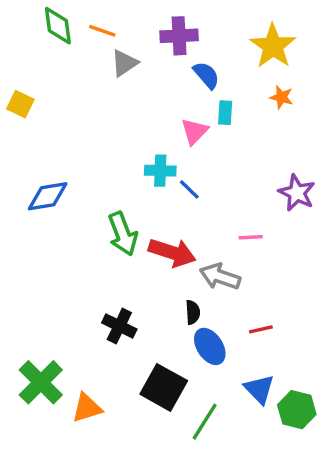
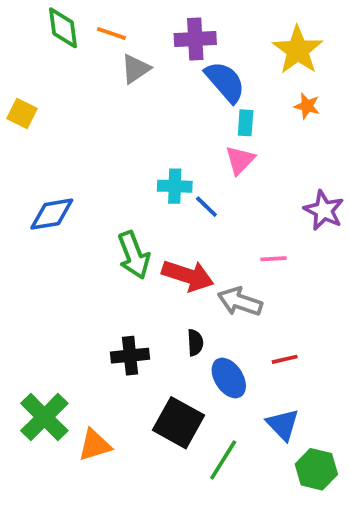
blue semicircle: (206, 75) -> (225, 82), size x1.4
pink triangle: (194, 131) -> (240, 160), moved
black semicircle: (193, 312) -> (195, 343), moved
black cross: (119, 326) -> (130, 356), turned -32
green hexagon: (297, 410) -> (316, 469), moved

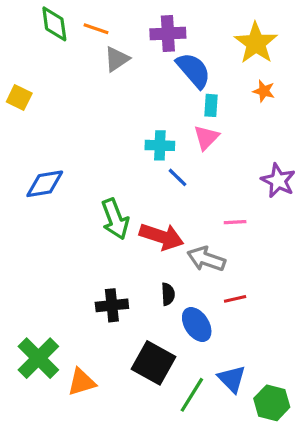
cyan cross: (175, 186) -> (160, 145), moved
red line: (285, 359) -> (235, 299), moved
blue triangle: (283, 425) -> (232, 379), moved

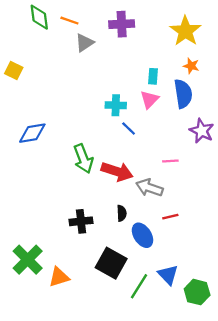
blue semicircle: (193, 70) -> (183, 94), moved, turned 32

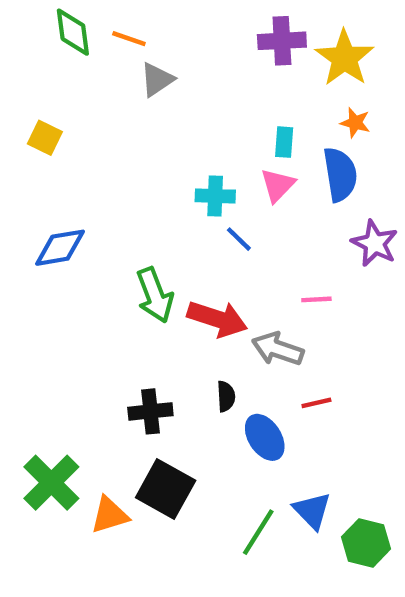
purple cross: (122, 24) -> (282, 41), moved
yellow square: (14, 70) -> (45, 138), moved
black square: (111, 263) -> (166, 489), moved

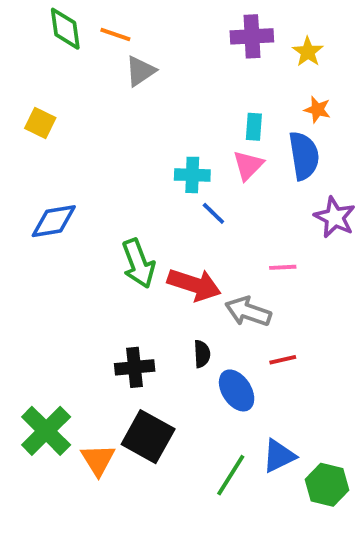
yellow star: (344, 58) -> (308, 52), size x0.6
blue triangle: (312, 511) -> (279, 456), turned 48
orange triangle: (110, 515) -> (98, 460), turned -45

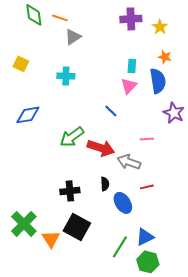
cyan cross: (192, 175) -> (66, 76), moved
green arrow: (138, 263) -> (72, 137), turned 75
green hexagon: (327, 485) -> (148, 262), moved

